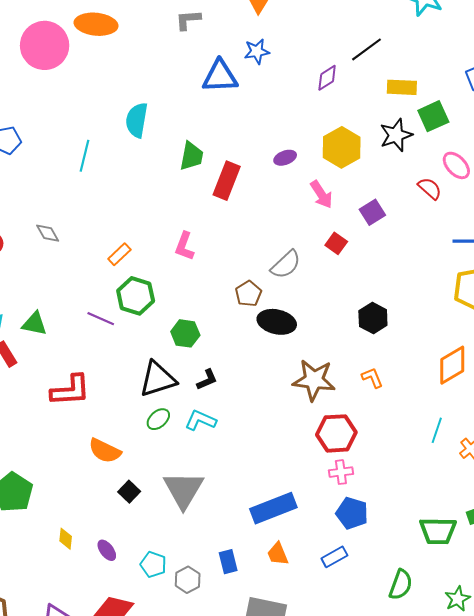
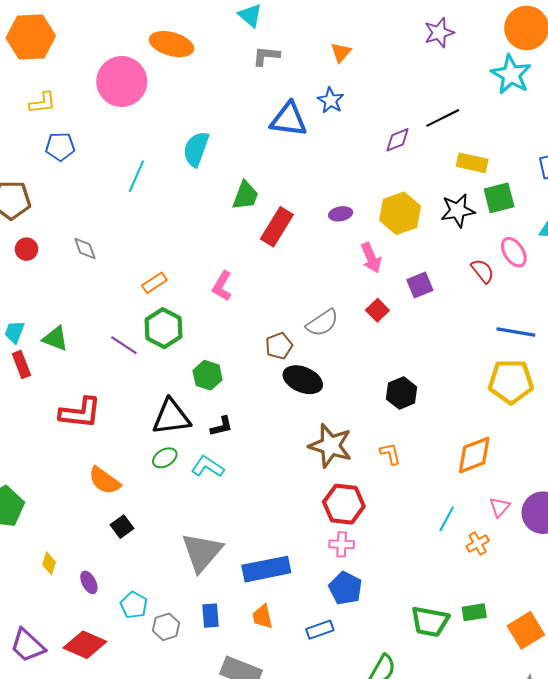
pink circle: (45, 45) -> (122, 81), moved
blue star: (257, 51) -> (331, 100), turned 30
gray triangle: (183, 490) -> (202, 552), moved

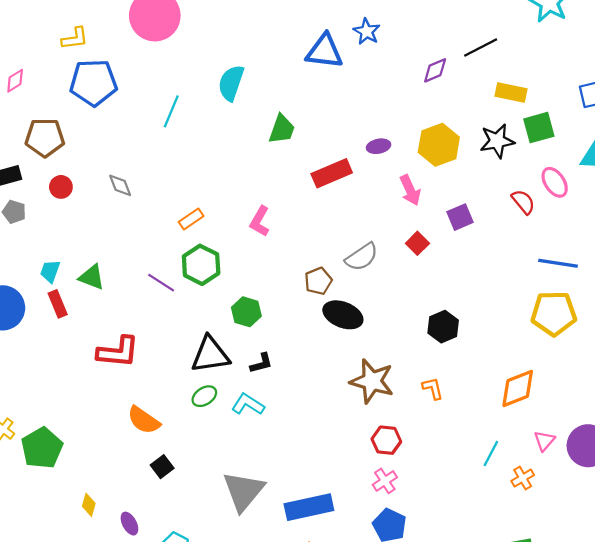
blue pentagon: (60, 147) -> (93, 83), size x1.6
red rectangle: (277, 227) -> (332, 173), moved, turned 36
red hexagon: (344, 504) -> (386, 440), size x0.7
pink cross: (342, 544) -> (385, 481), turned -35

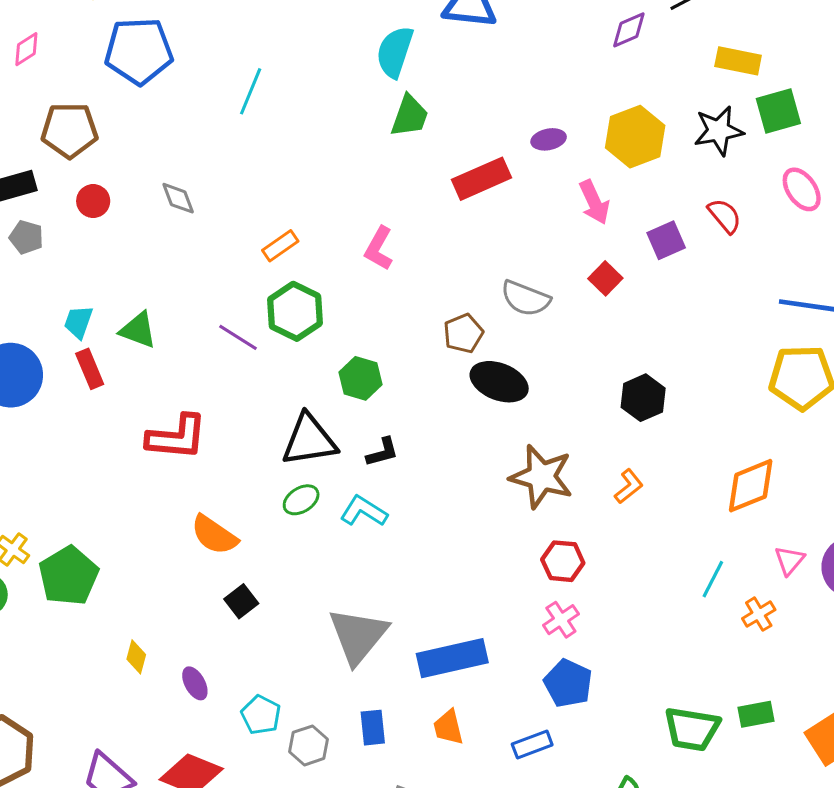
cyan semicircle: (231, 83) -> (395, 52), moved
red semicircle: (523, 202) -> (725, 216), moved
gray semicircle: (362, 257) -> (525, 298), turned 56
orange L-shape: (433, 388) -> (629, 486), turned 65

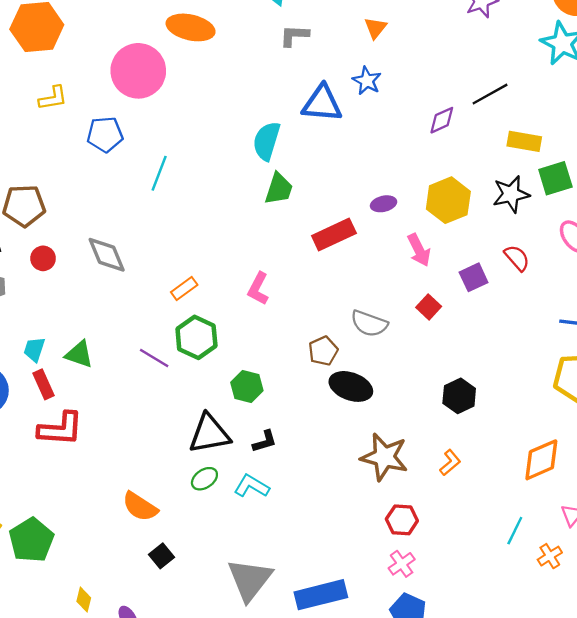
blue pentagon: (139, 51) -> (105, 134), moved, size x0.7
gray diamond: (178, 198) -> (107, 255), size x1.5
red L-shape: (177, 437) -> (60, 429), moved

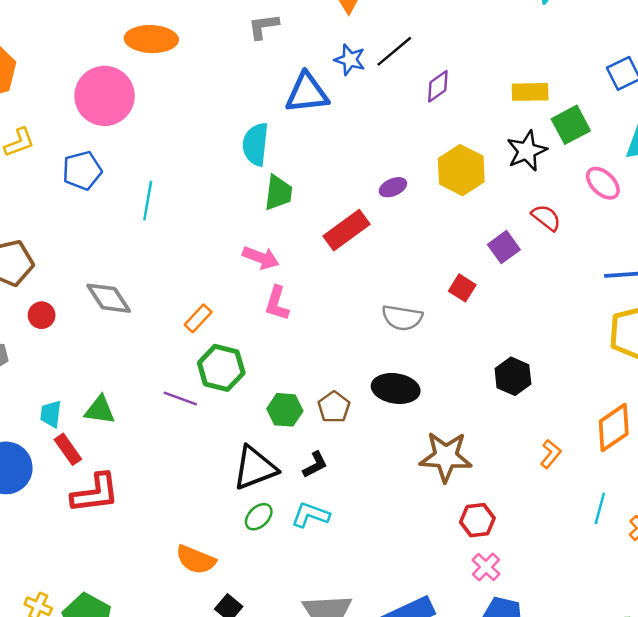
black line: (490, 94) -> (394, 51), moved
pink arrow: (419, 250) -> (261, 258), moved, turned -32
brown pentagon: (323, 351) -> (334, 407), moved
orange L-shape: (450, 463) -> (551, 454), moved

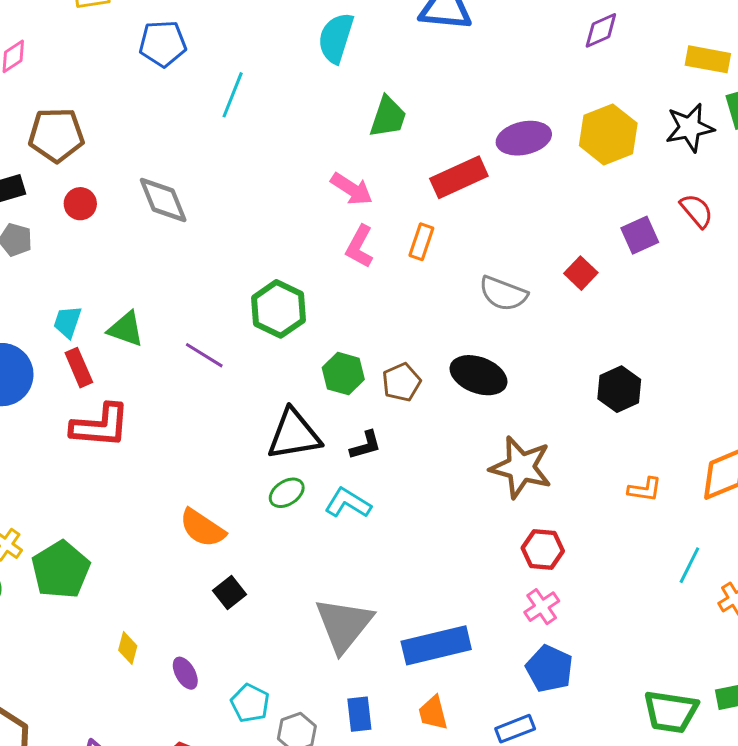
cyan semicircle: (256, 144) -> (336, 38), moved
purple ellipse: (393, 187) -> (524, 138), size x1.6
orange rectangle: (198, 318) -> (421, 242), moved, turned -36
purple line: (180, 398) -> (204, 355), moved
orange L-shape: (551, 454) -> (645, 489), turned 48

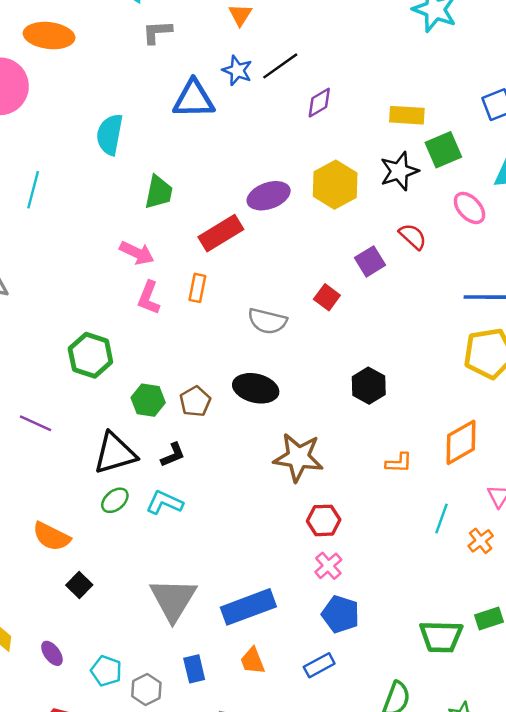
purple line: (204, 355) -> (35, 423), moved

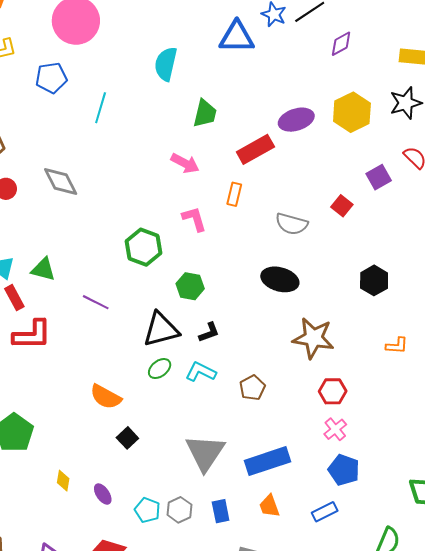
pink L-shape: (149, 298) -> (194, 219), moved, turned 140
brown pentagon: (195, 401) -> (252, 388), moved
gray hexagon: (146, 689) -> (179, 510), moved

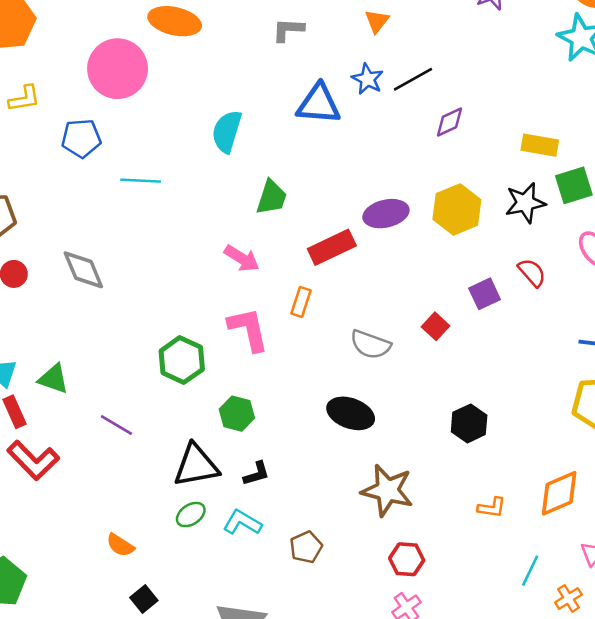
cyan line: (101, 108) -> (141, 181), turned 72
pink L-shape: (194, 219) -> (248, 329), size x1.4
red L-shape: (32, 335) -> (33, 460), turned 42
orange semicircle: (106, 397) -> (120, 545), size x0.7

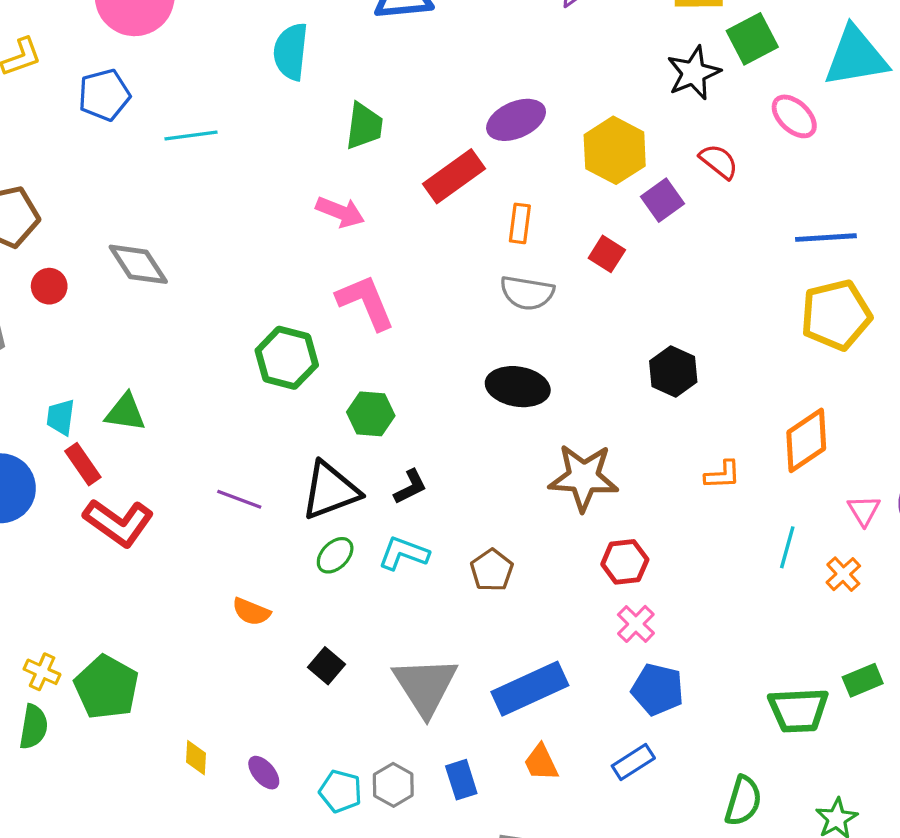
yellow hexagon: (457, 209) -> (615, 150), moved
orange rectangle: (301, 302) -> (520, 223), moved
purple line: (116, 425) -> (239, 499), moved
black square: (144, 599) -> (327, 666), moved

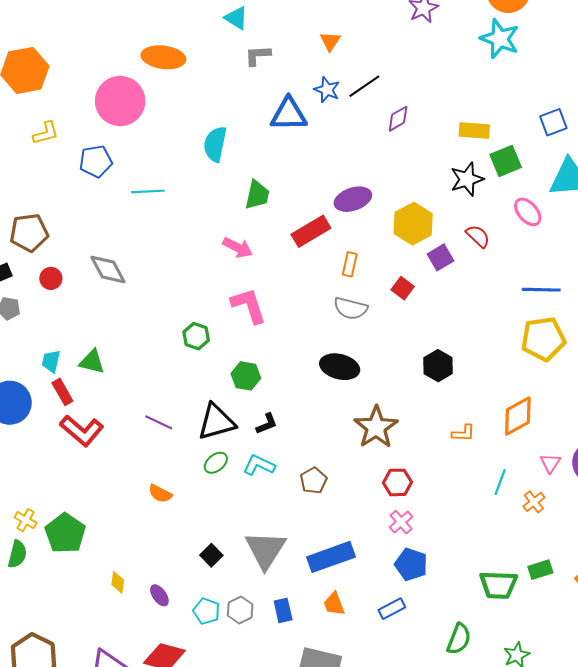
green hexagon: (287, 358) -> (196, 336), size x0.7
brown star: (584, 477) -> (376, 427), turned 30
black square: (327, 666) -> (211, 555), moved

